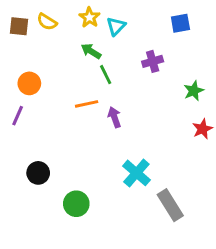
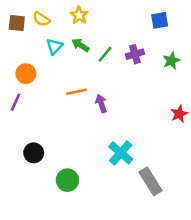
cyan triangle: (116, 26) -> (54, 46), moved
green line: (106, 75) -> (105, 54), moved, turned 66
green star: (194, 91) -> (171, 61), moved

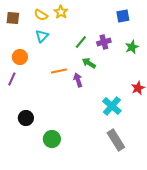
yellow semicircle: (41, 19) -> (41, 15), moved
green arrow: (80, 45) -> (89, 63), moved
cyan cross: (121, 153) -> (112, 106), moved

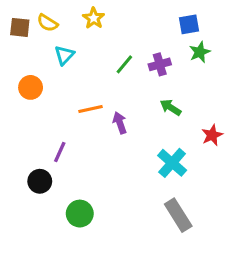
yellow semicircle: (41, 15) -> (47, 23), moved
green star: (132, 47) -> (200, 52), moved
green arrow: (89, 63) -> (171, 107), moved
purple line: (12, 79) -> (60, 152), moved

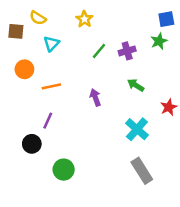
yellow star: (94, 18) -> (84, 19), moved
blue square: (189, 24) -> (166, 19), moved
brown square: (20, 27) -> (16, 31), moved
orange line: (91, 109) -> (51, 86), moved

